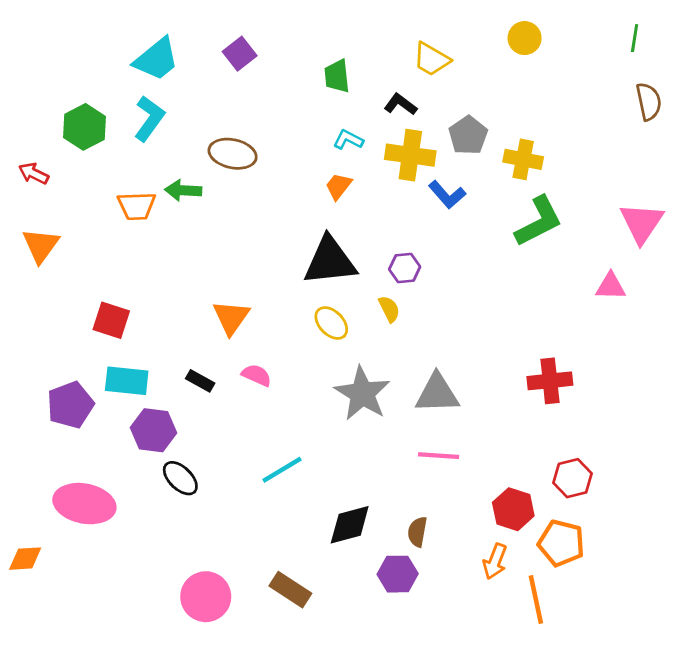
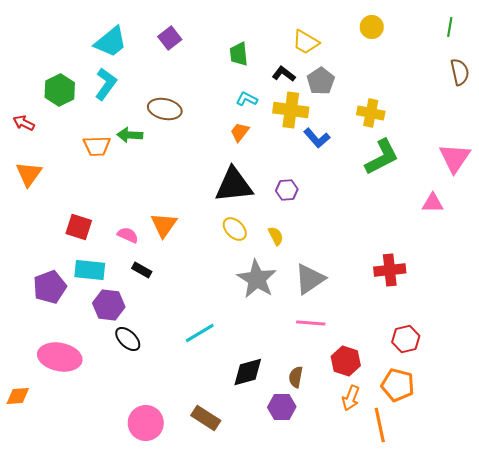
gray pentagon: (468, 135) -> (321, 81), moved
yellow semicircle: (389, 309) -> (276, 236), moved
pink semicircle: (257, 375) -> (128, 235), moved
gray triangle: (437, 394) -> (310, 279), turned -32
red hexagon: (513, 509) -> (346, 361), moved

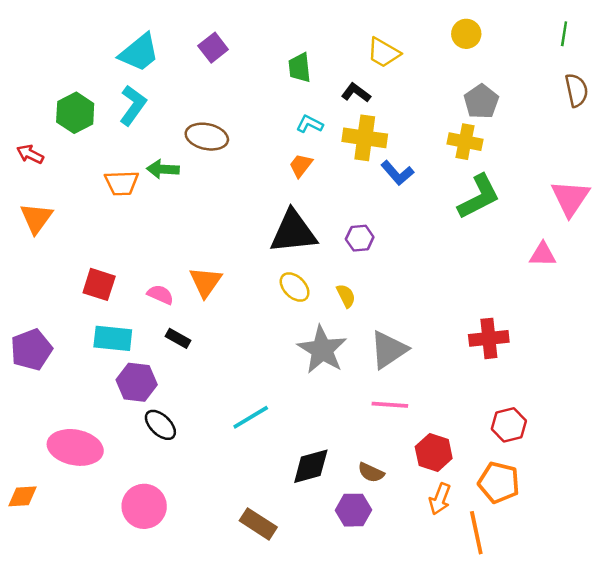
gray pentagon: (321, 81) -> (481, 101), moved
purple pentagon: (50, 287) -> (31, 350), moved
brown semicircle: (296, 377) -> (371, 473), turned -75
pink circle: (146, 423) -> (144, 506), moved

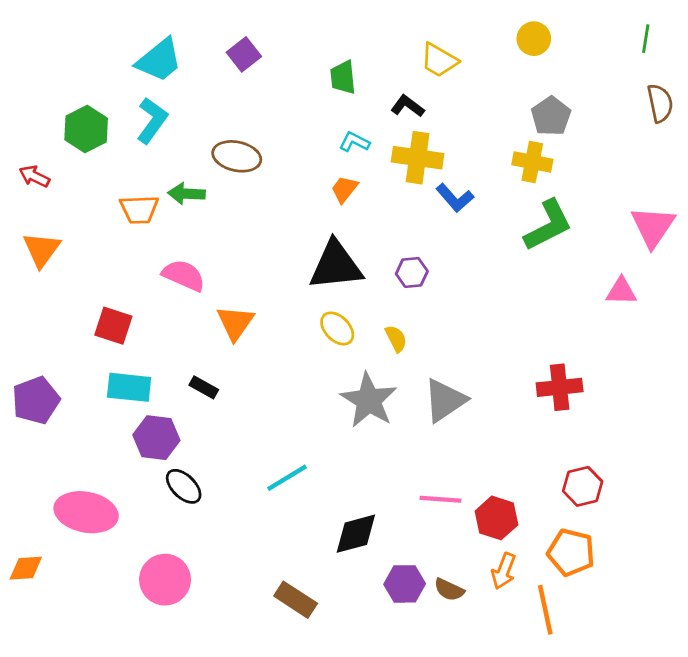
pink semicircle: (160, 295) -> (184, 275), moved, size x1.4
pink line: (390, 405) -> (441, 499), moved
brown semicircle: (371, 473) -> (449, 590), moved

